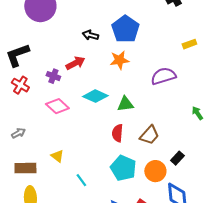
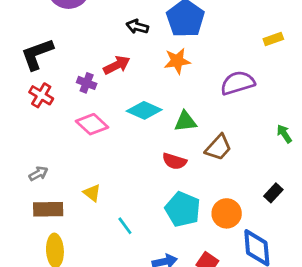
gray arrow: (18, 133) -> (38, 174), moved
red semicircle: (117, 133) -> (174, 161), turned -78
brown trapezoid: (149, 135) -> (218, 147), moved
black rectangle: (177, 158) -> (273, 193), moved

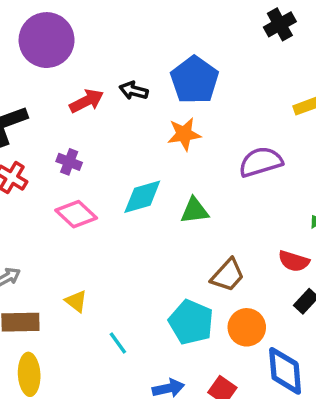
red arrow: (117, 65) -> (87, 101), moved
cyan diamond: (144, 110) -> (142, 197), turned -40
brown trapezoid: (218, 147) -> (228, 275), moved
red semicircle: (174, 161) -> (294, 261), moved

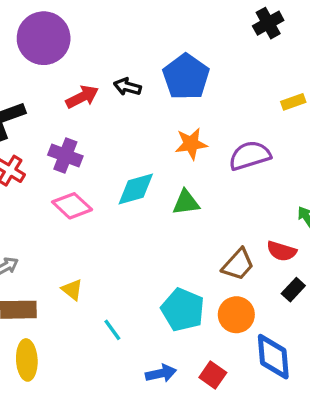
orange star: (184, 134) -> (191, 144), moved
purple cross: (69, 162) -> (65, 156), size x1.4
brown trapezoid: (228, 275) -> (238, 264), moved

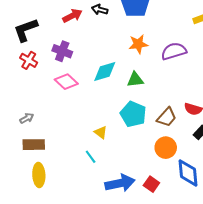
yellow triangle: (72, 290) -> (101, 132), moved
cyan pentagon: (183, 310) -> (133, 114), moved
blue arrow: (161, 373) -> (120, 183), size x1.6

